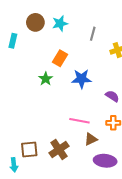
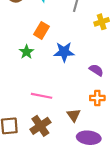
pink line: (79, 121) -> (42, 96), moved
brown triangle: (91, 139) -> (74, 115), turned -40

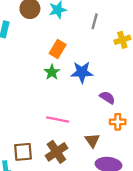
green star: (27, 52) -> (52, 72), moved
purple semicircle: (96, 70) -> (107, 98), moved

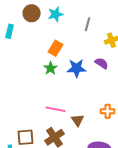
purple semicircle: (107, 98) -> (102, 63), moved
brown triangle: (92, 140) -> (78, 120), moved

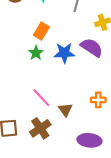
purple semicircle: (102, 63) -> (92, 47), size x1.5
pink line: (56, 109) -> (41, 98), turned 36

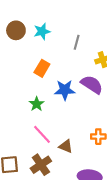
green star: (36, 53) -> (37, 104), moved
brown triangle: (65, 110) -> (66, 146), turned -32

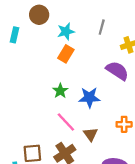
cyan star: (42, 31) -> (66, 32), moved
blue star: (65, 90) -> (89, 97), moved
brown triangle: (66, 146) -> (91, 134), turned 32

